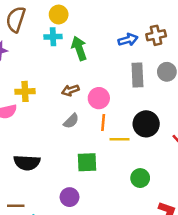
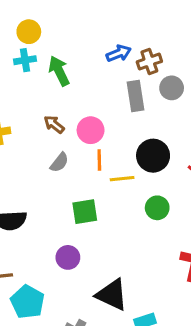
brown cross: (156, 35) -> (149, 62), moved
brown arrow: (70, 90) -> (54, 124), turned 63
green circle: (140, 178) -> (157, 208), moved

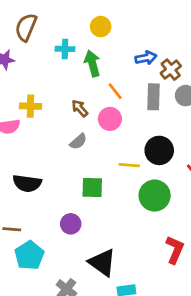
yellow circle: (29, 32) -> (101, 27), moved
brown cross: (149, 62) -> (171, 70), turned -30
orange line: (99, 160) -> (115, 91), moved, turned -48
green circle: (157, 208) -> (155, 196), size x1.5

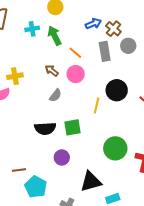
yellow line: (129, 165) -> (97, 105), turned -70
black semicircle: (27, 183) -> (45, 128), moved
green circle: (155, 196) -> (115, 148), moved
black triangle: (102, 263) -> (91, 182), turned -40

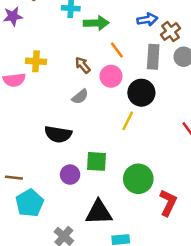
green arrow: (55, 36) -> (96, 23), turned 102
black circle: (117, 90) -> (141, 93), moved
green square: (72, 127) -> (96, 161), moved

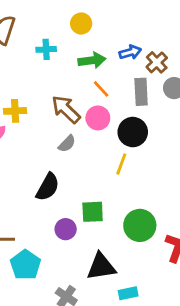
green arrow: (96, 23) -> (92, 60), moved
brown arrow: (83, 65) -> (66, 109), size x1.6
black semicircle: (58, 134) -> (48, 187), turned -64

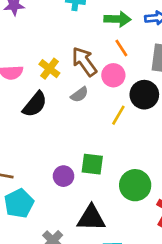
yellow cross: (15, 111) -> (49, 69), moved, turned 30
yellow line: (121, 164) -> (118, 115), moved
black semicircle: (48, 187) -> (35, 104), moved

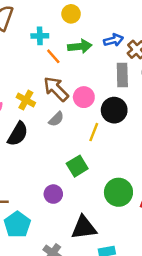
orange line: (121, 48) -> (53, 56), moved
green square: (92, 164) -> (77, 166), moved, turned -30

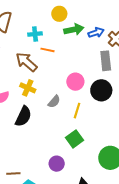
green arrow: (80, 46) -> (74, 30), moved
orange line: (53, 56) -> (47, 50), turned -32
brown arrow: (56, 89) -> (26, 62), moved
yellow line: (94, 132) -> (77, 111), moved

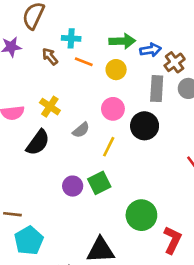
yellow circle: (59, 14) -> (116, 70), moved
brown arrow: (26, 62) -> (50, 56), moved, size x0.6
purple circle: (57, 164) -> (73, 186), moved

